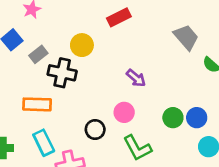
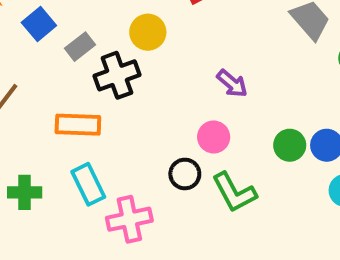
black cross: (62, 73) -> (117, 75), turned -32
black circle: (95, 130) -> (185, 174), moved

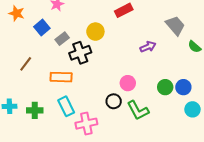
purple arrow: (232, 84) -> (148, 47), moved, turned -63

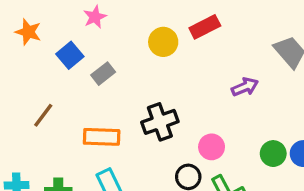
yellow circle: (95, 32) -> (163, 42), moved
black cross: (80, 53) -> (160, 122), moved

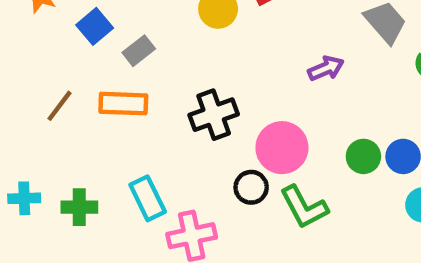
orange rectangle: (102, 137) -> (123, 104), moved
pink circle: (212, 147) -> (282, 148), size x1.5

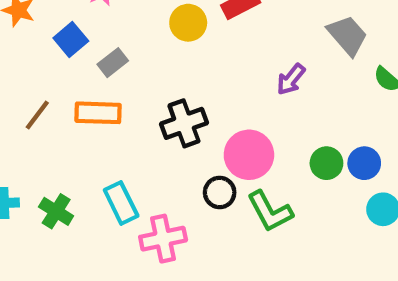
purple arrow: (326, 68) -> (291, 79), turned 152
green cross: (79, 207) -> (56, 211), turned 32

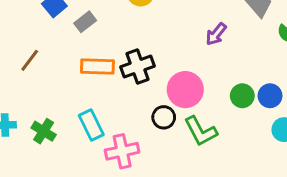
orange rectangle: (98, 113) -> (97, 66), moved

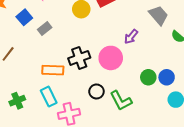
orange rectangle: (97, 66) -> (53, 70), moved
pink circle: (185, 90) -> (111, 58), moved
green cross: (44, 131) -> (17, 101), turned 35

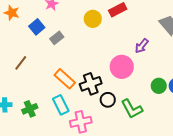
black cross: (79, 58) -> (91, 84), moved
orange rectangle: (53, 70) -> (65, 79), turned 40

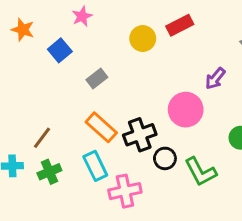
gray rectangle: (57, 38) -> (97, 78), moved
brown line: (21, 63) -> (42, 138), moved

